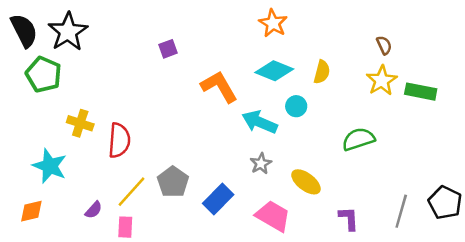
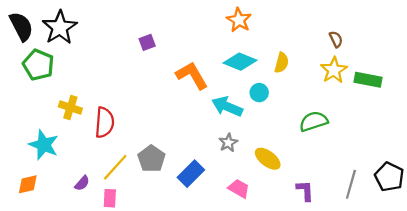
pink trapezoid: (273, 216) -> (239, 189), size x0.7

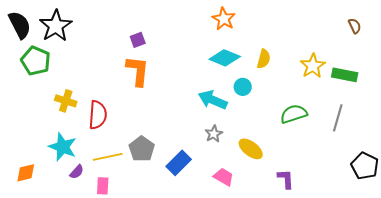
brown semicircle: (336, 39) -> (355, 26), moved
orange L-shape: (192, 75) -> (138, 71), moved, turned 36
cyan star: (44, 145) -> (63, 147), moved
yellow line: (115, 167) -> (108, 157), turned 36
gray line: (351, 184) -> (338, 118), moved

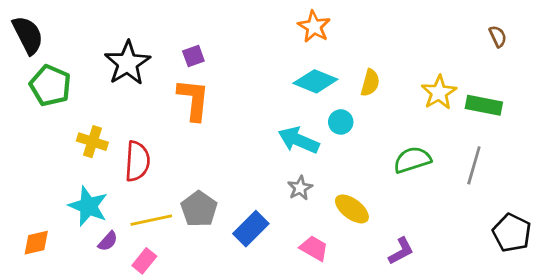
black star: (56, 26) -> (127, 63), moved
purple L-shape: (286, 179) -> (401, 251), turned 65
pink rectangle: (103, 186) -> (144, 261), turned 36

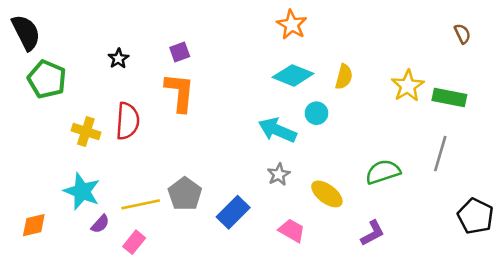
black star: (127, 63) -> (118, 58), size x0.5
green semicircle: (412, 160) -> (383, 172), moved
red semicircle: (137, 161) -> (128, 121), moved

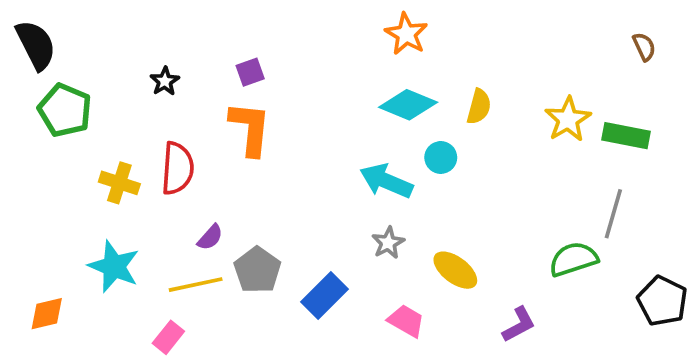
green semicircle: (383, 172) -> (573, 259), moved
purple semicircle: (100, 224) -> (210, 237), moved
pink rectangle: (134, 242) -> (168, 337), moved

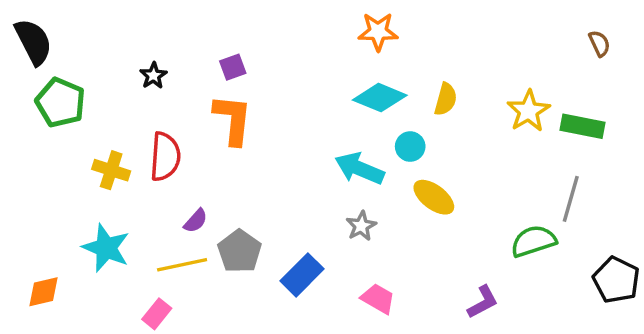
orange star: (406, 34) -> (378, 32), turned -30
yellow ellipse: (455, 270) -> (434, 197), moved

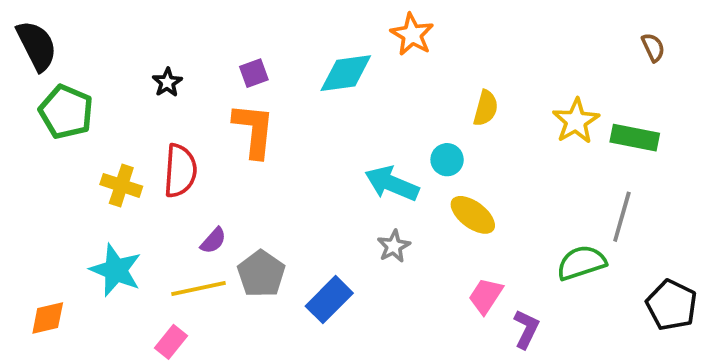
orange star: (378, 32) -> (412, 35), turned 30
cyan diamond: (380, 98) -> (346, 73), moved, turned -30
pink trapezoid: (378, 299) -> (486, 296), moved, turned -87
purple L-shape: (483, 302) -> (526, 329), turned -36

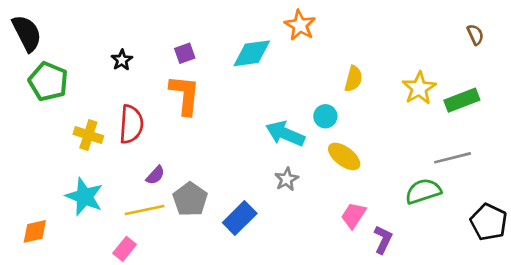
green rectangle: (635, 138) -> (462, 100), turned -32
gray line: (622, 217) -> (453, 158), turned 60

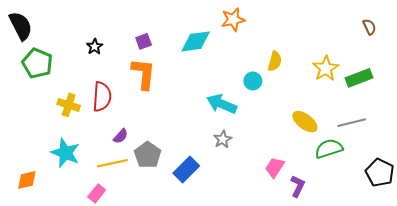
orange star: (300, 25) -> (233, 20), turned 30
cyan circle: (325, 116) -> (253, 81), moved
yellow ellipse: (344, 156) -> (305, 122), moved

